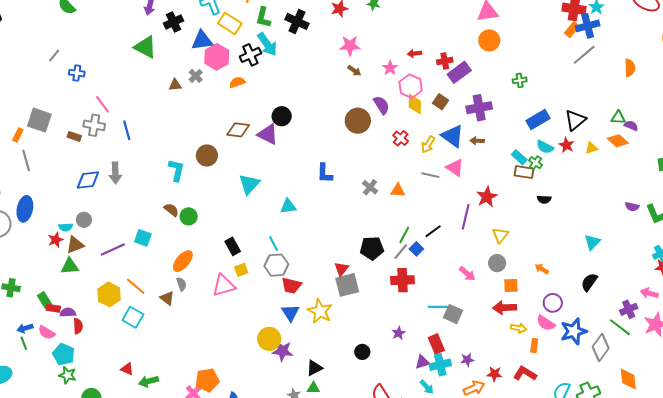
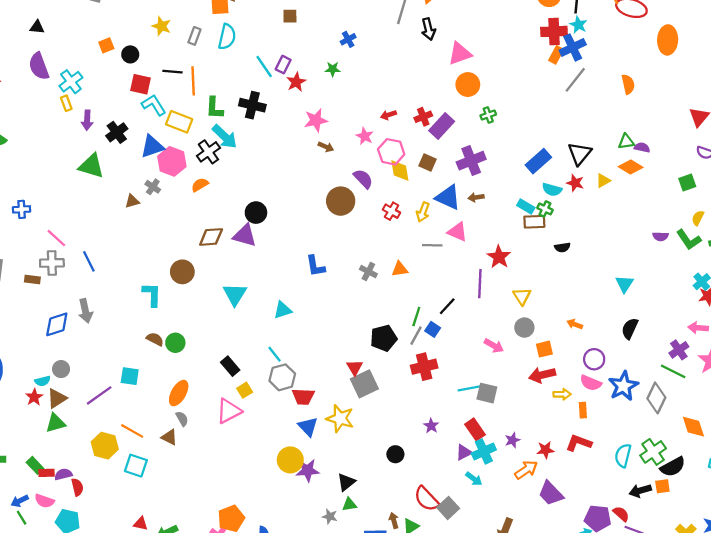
green cross: (520, 80) -> (488, 115), moved

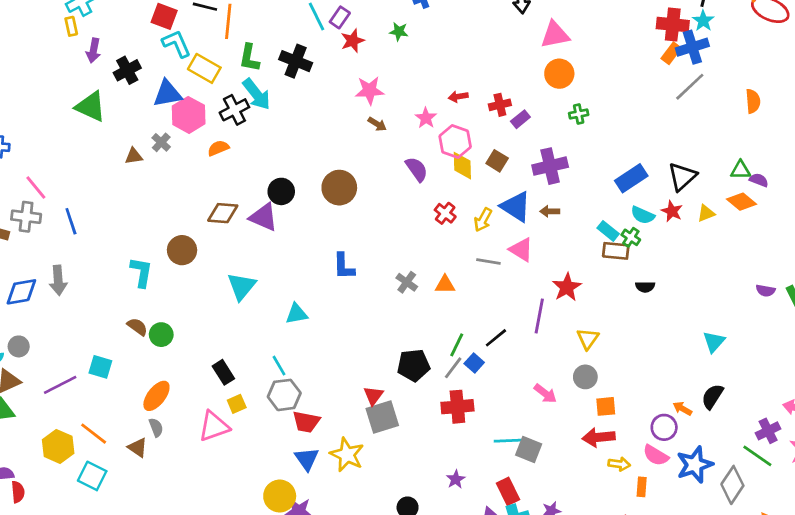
purple rectangle: (442, 126) -> (520, 119), size x0.6
brown circle: (341, 201) -> (339, 188), moved
orange arrow: (575, 324) -> (682, 409), moved

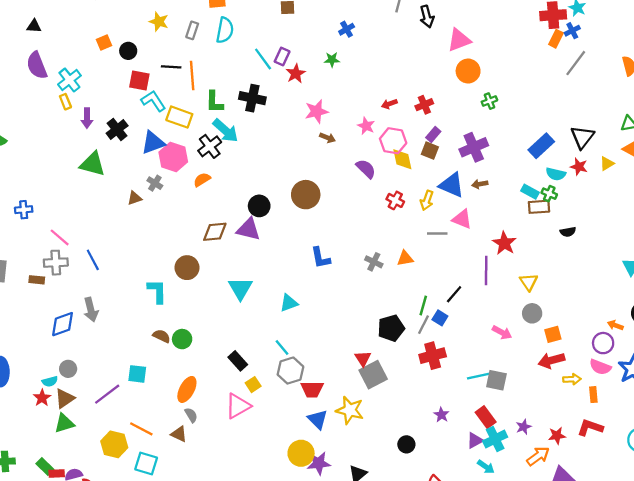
blue cross: (692, 47) -> (572, 31), size x0.6
purple rectangle: (520, 119) -> (433, 134), moved

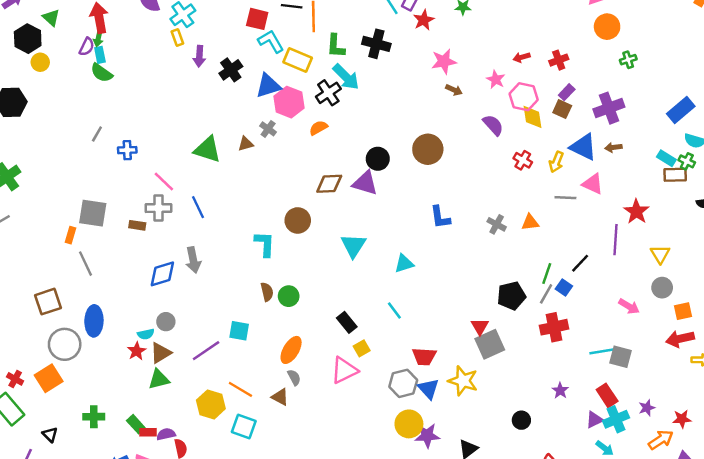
green triangle: (93, 164) -> (207, 149), moved
brown semicircle: (162, 336) -> (267, 292), turned 48
gray hexagon: (290, 371) -> (403, 383), moved

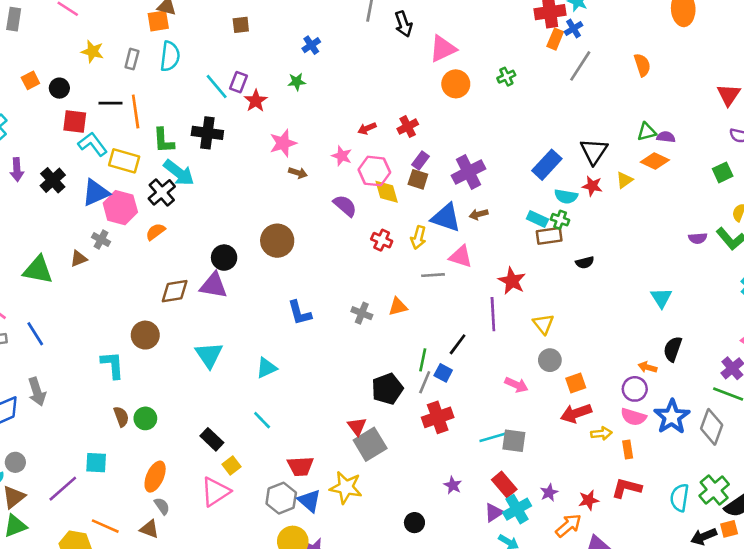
green cross: (628, 60) -> (506, 77), moved

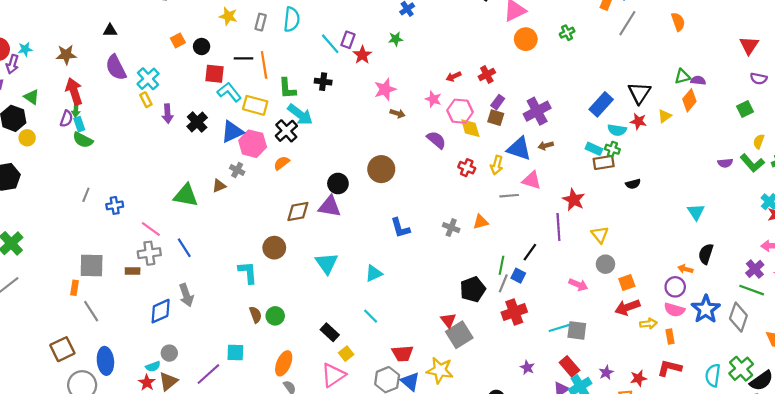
black cross: (207, 133) -> (323, 82), size x0.7
orange diamond: (655, 161) -> (689, 100), turned -75

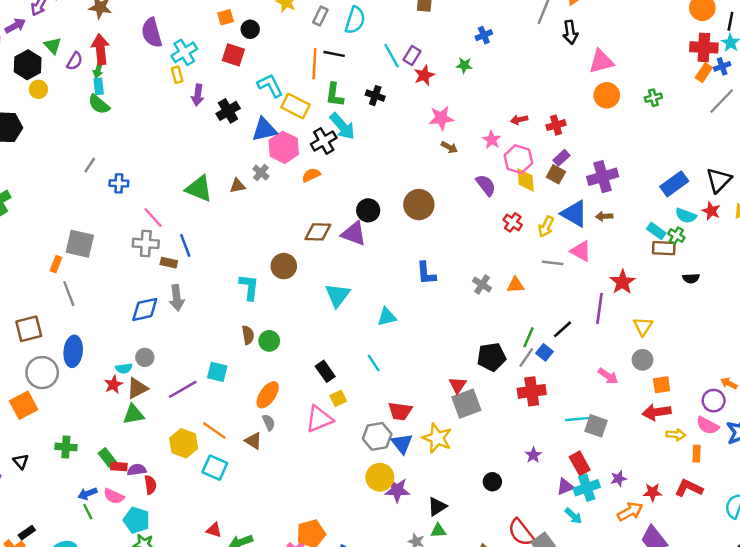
black line: (244, 58) -> (334, 54), moved
red square: (214, 74) -> (233, 55), moved
purple semicircle: (66, 119) -> (75, 61), moved
brown rectangle: (133, 271) -> (169, 263), moved

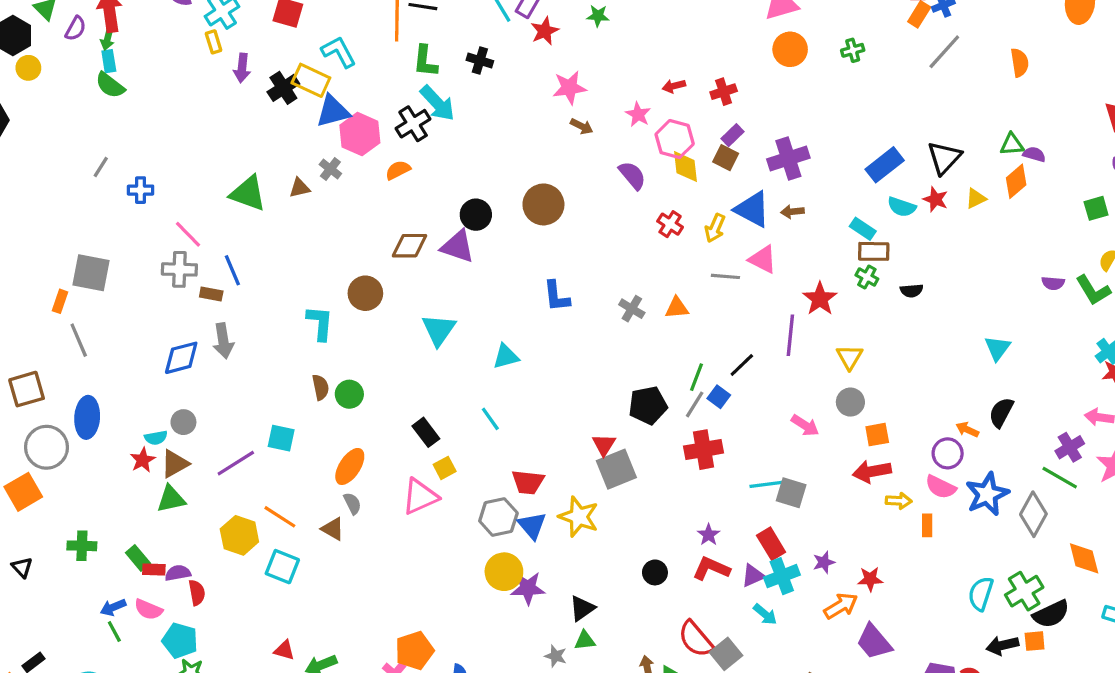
yellow rectangle: (295, 106) -> (311, 80), moved
green cross: (676, 236) -> (867, 277), moved
red L-shape: (689, 488) -> (711, 569), moved

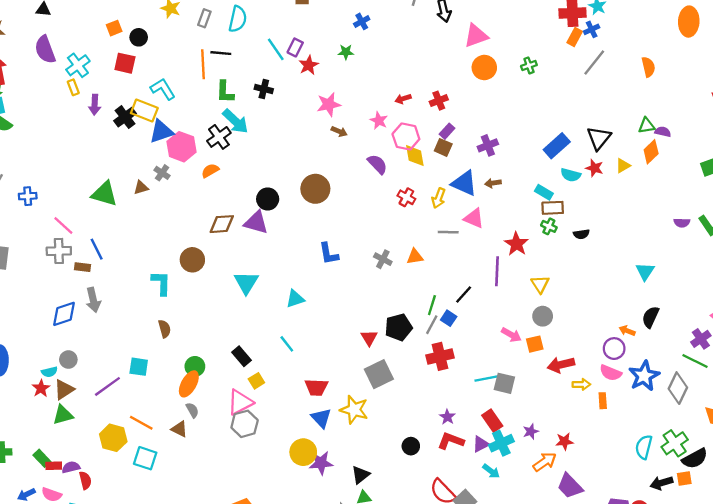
purple cross: (788, 159) -> (488, 145), size x0.7
green circle: (349, 394) -> (195, 366), moved
orange square: (877, 435) -> (535, 344), moved
red triangle: (604, 445) -> (369, 338), moved
gray hexagon: (498, 517) -> (245, 424), moved

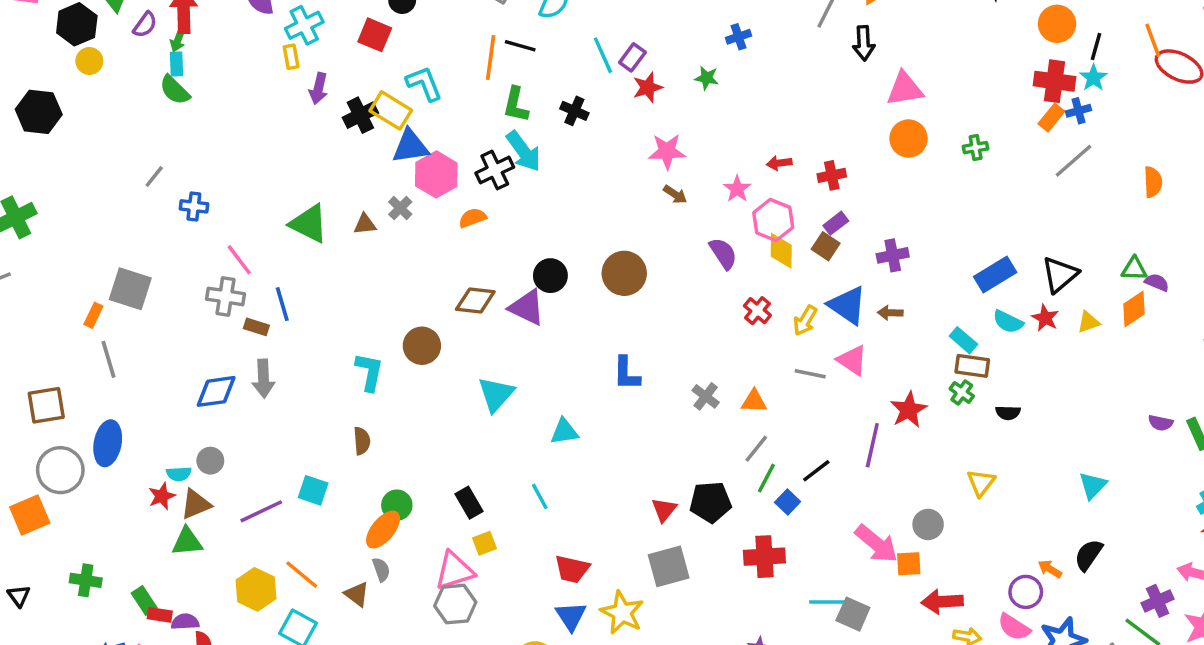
yellow triangle: (540, 284) -> (981, 483), moved
gray line: (432, 325) -> (756, 449), moved
pink arrow: (511, 335) -> (876, 544), size x1.5

